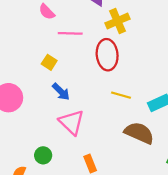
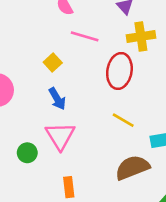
brown semicircle: (139, 133) -> (132, 168), turned -60
green circle: (43, 155) -> (27, 153), moved

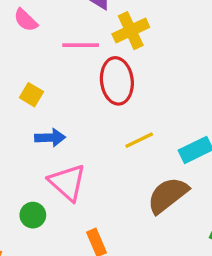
pink line: (85, 36) -> (81, 45), moved
blue arrow: (57, 99) -> (50, 138), turned -45
yellow line: (123, 120) -> (139, 140), turned -40

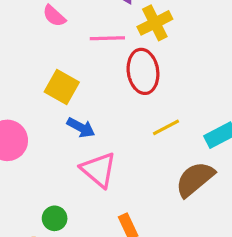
yellow square: (31, 95) -> (62, 87), size x1.5
blue arrow: (50, 138) -> (81, 128), turned 32
green circle: (33, 215) -> (55, 218), moved

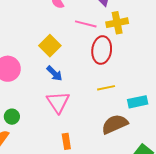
green circle: (55, 218) -> (12, 117), moved

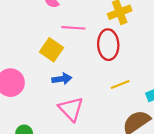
pink line: (86, 24) -> (73, 28), moved
blue arrow: (54, 73) -> (62, 79), turned -42

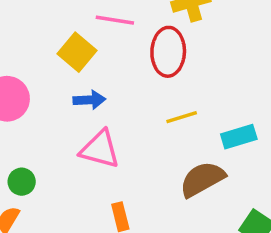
pink triangle: (71, 109) -> (100, 149), turned -36

